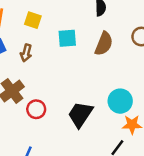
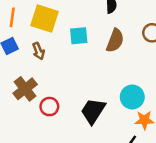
yellow square: (33, 20) -> (45, 18), size x1.6
brown arrow: (26, 53) -> (38, 51), turned -35

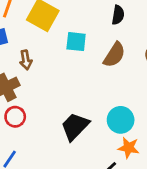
brown arrow: (38, 51) -> (26, 60), moved
red circle: (49, 107) -> (15, 117), moved

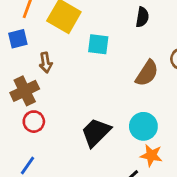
brown semicircle: (114, 55) -> (147, 73), moved

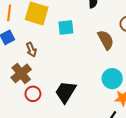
brown semicircle: (147, 73) -> (106, 40), turned -48
black trapezoid: (96, 132) -> (66, 92), moved

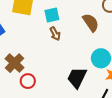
brown arrow: (31, 50) -> (55, 34), moved
black trapezoid: (66, 92) -> (77, 78), moved

